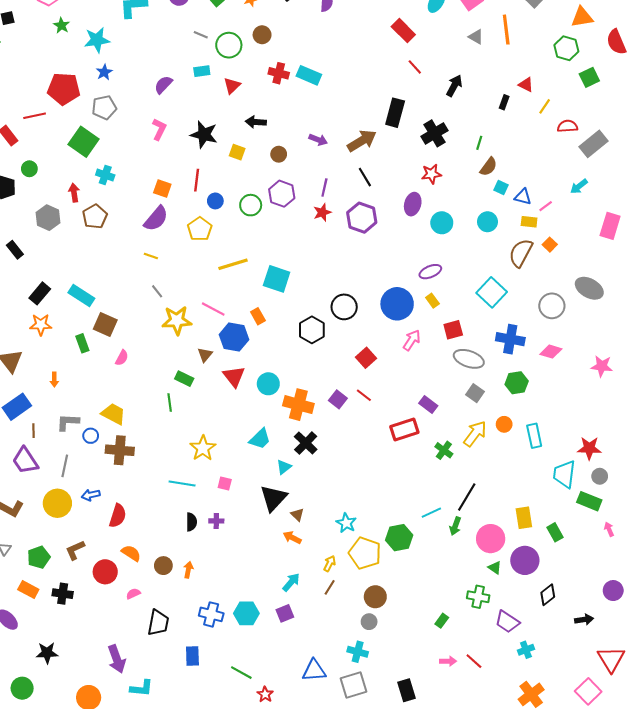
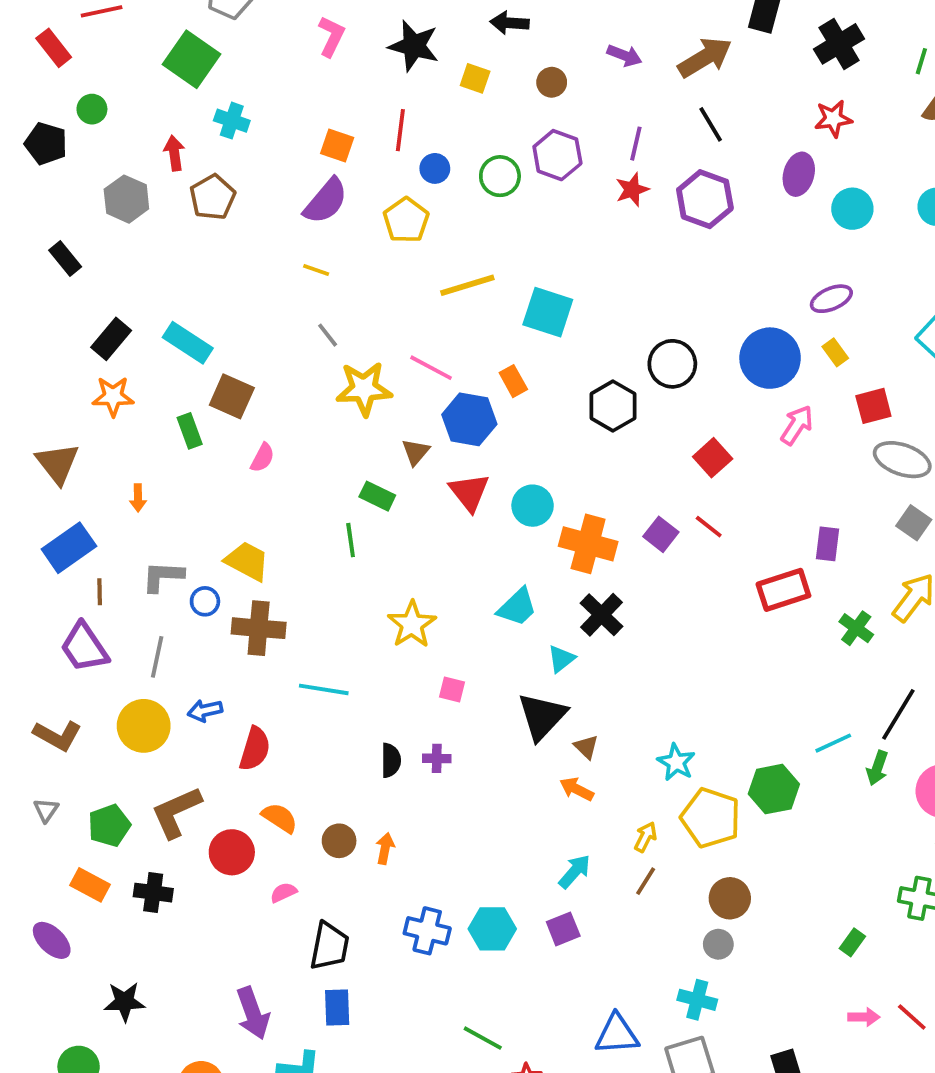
purple rectangle: (428, 405) -> (827, 544), turned 60
cyan line: (182, 484) -> (324, 689), moved
brown L-shape: (75, 550) -> (176, 812), size x1.4
blue rectangle: (192, 656) -> (337, 1007), moved

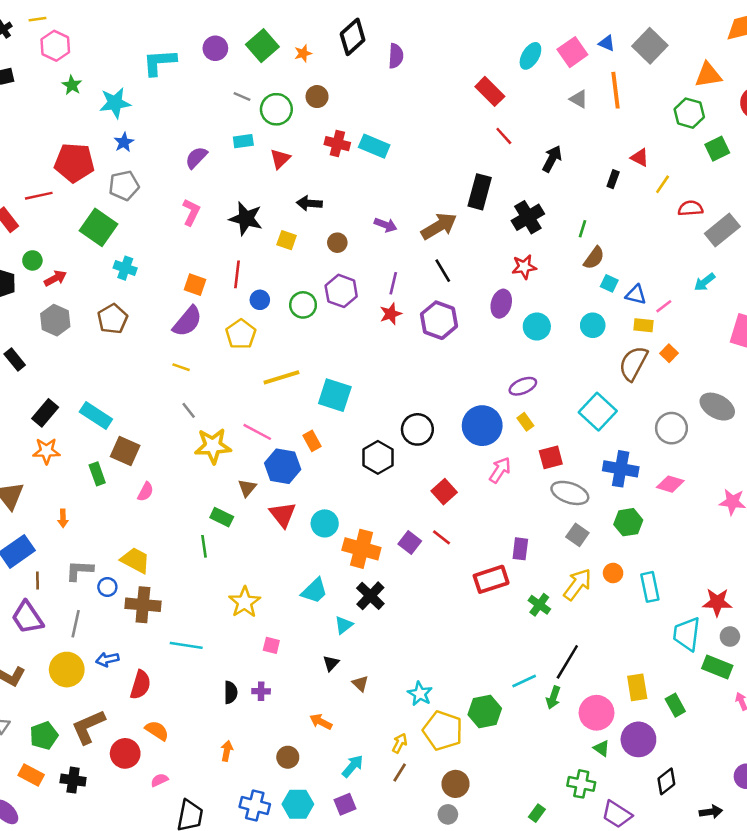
red arrow: (174, 153) -> (55, 278), moved, turned 70
black triangle: (542, 716) -> (331, 663), size x0.5
orange arrow: (577, 789) -> (321, 722), moved
brown circle: (339, 841) -> (288, 757), moved

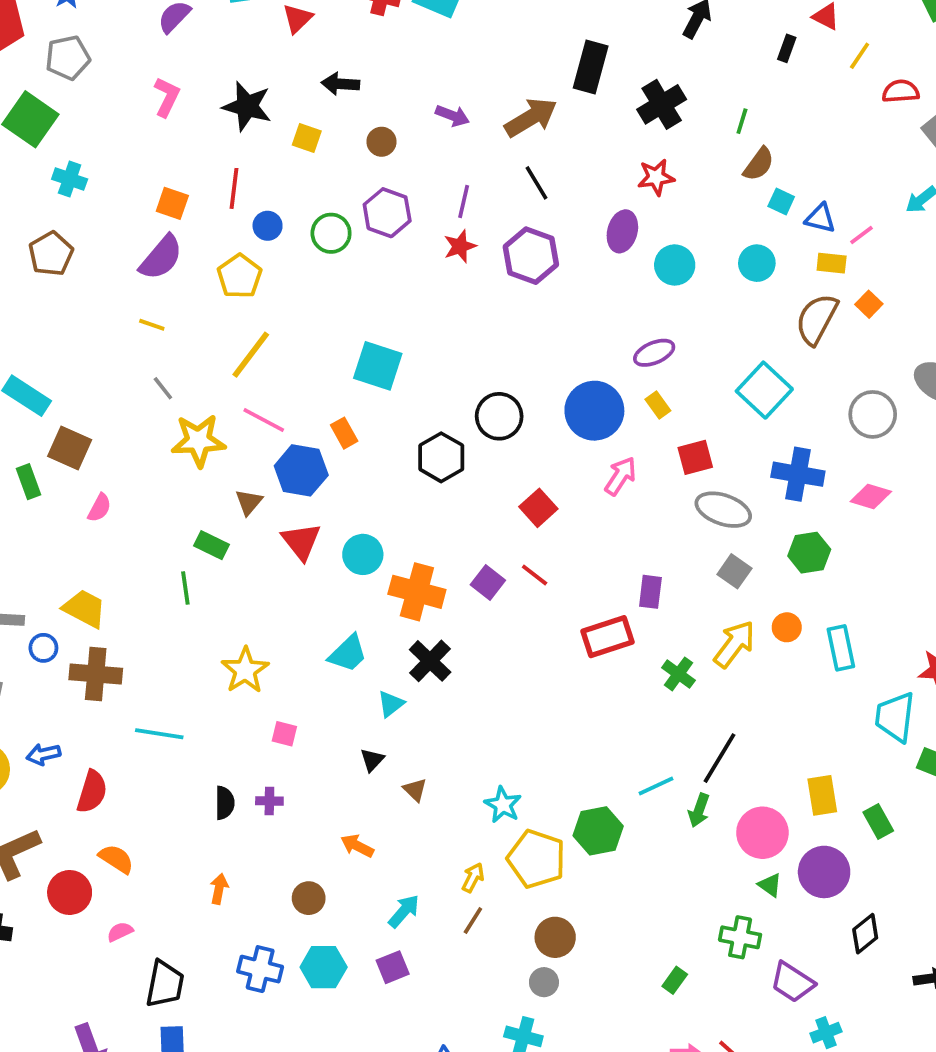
yellow line: (281, 377) -> (251, 355), moved, turned -36

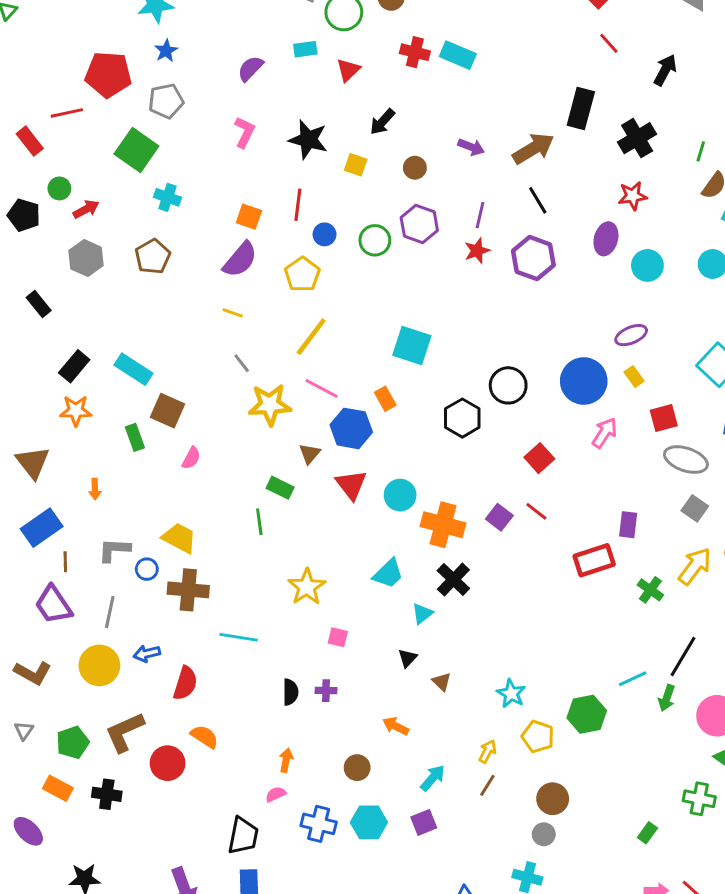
black arrow: (340, 84) -> (382, 122), turned -52
yellow pentagon: (536, 859) -> (538, 737), size x0.7
pink semicircle: (120, 932) -> (276, 794), moved

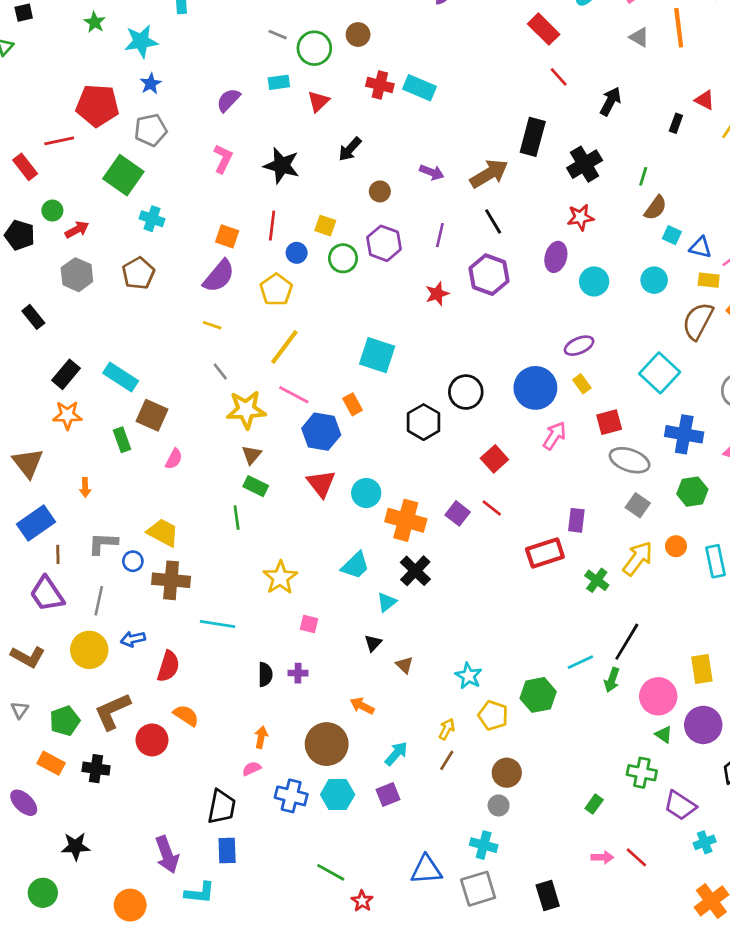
yellow square: (356, 165) -> (325, 226), moved
red star: (477, 251) -> (437, 294), moved
brown triangle: (310, 454) -> (252, 455), moved
brown circle: (357, 768) -> (327, 744), size x1.8

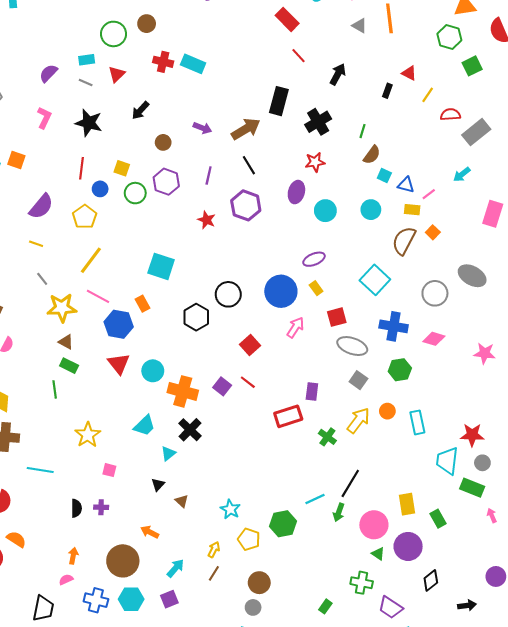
gray line: (278, 35) -> (86, 82), moved
orange square: (227, 236) -> (16, 160), moved
red star: (437, 294) -> (207, 220), turned -30
brown triangle: (252, 455) -> (66, 342), turned -42

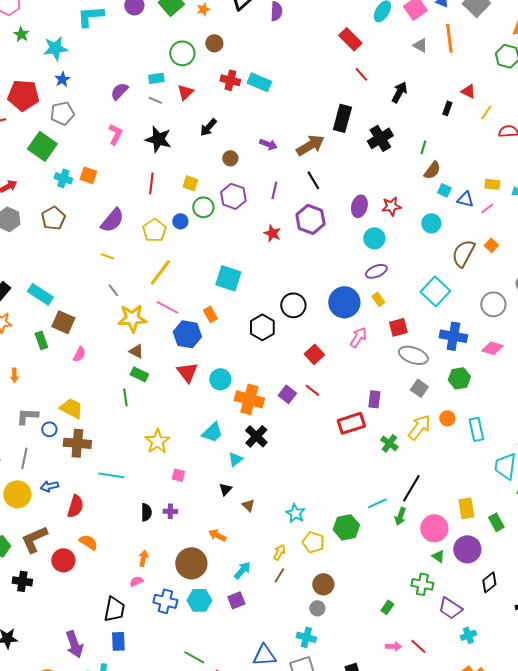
red star: (315, 162) -> (391, 206), moved
blue circle: (100, 189) -> (180, 221), moved
yellow rectangle: (412, 210) -> (492, 184), moved
cyan circle: (325, 211) -> (374, 238), moved

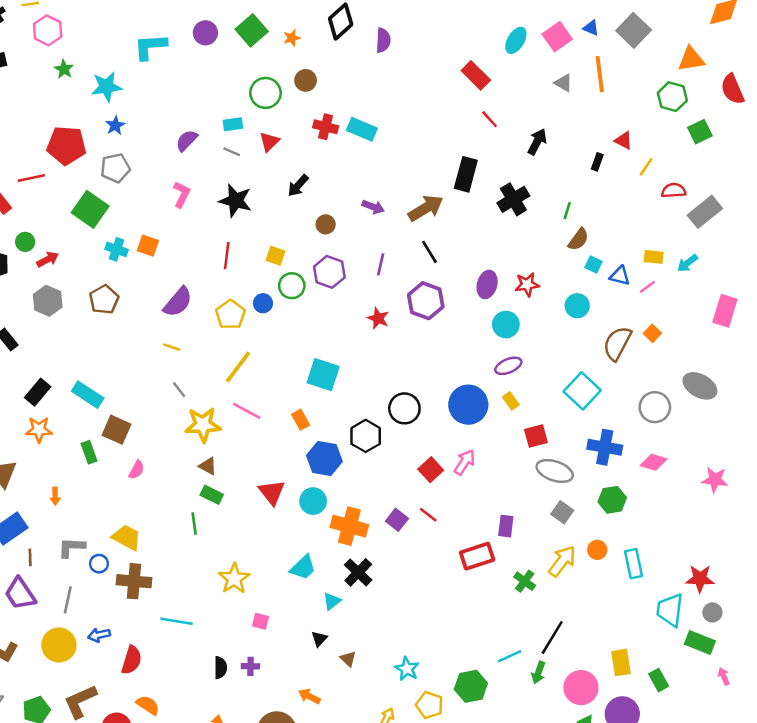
blue hexagon: (187, 334) -> (324, 458), moved
pink arrow: (358, 337) -> (465, 462), moved

